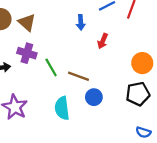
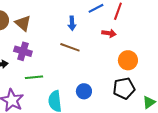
red arrow: (103, 41) -> (109, 33), moved, turned -104
green line: (51, 67) -> (34, 77), moved, turned -66
brown line: (78, 76) -> (70, 47), moved

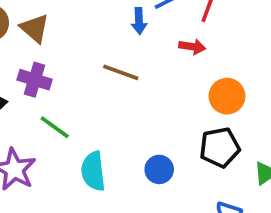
blue arrow: (72, 23) -> (139, 21), moved
green line: (34, 77) -> (55, 127), turned 42
blue circle: (84, 91) -> (159, 169), moved

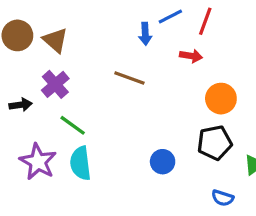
purple cross: (35, 80) -> (55, 84), turned 32
cyan semicircle: (93, 171) -> (81, 163), moved

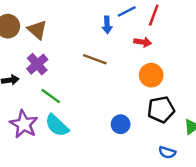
orange circle: (221, 99) -> (151, 75), moved
cyan semicircle: (81, 163) -> (57, 125), turned -40

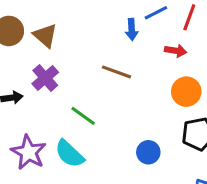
green line: (51, 96) -> (83, 116), moved

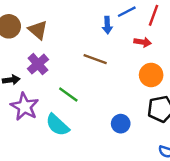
purple star: (29, 152) -> (25, 107), moved

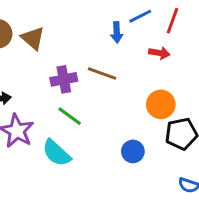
purple cross: (38, 64) -> (64, 79), moved, turned 30
orange circle: (151, 75) -> (161, 104), moved

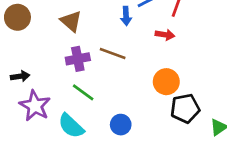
brown triangle: (33, 38) -> (71, 21), moved
blue circle: (133, 151) -> (121, 125), moved

